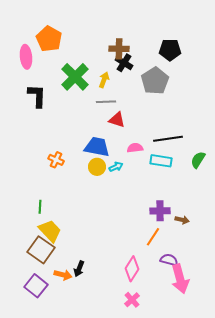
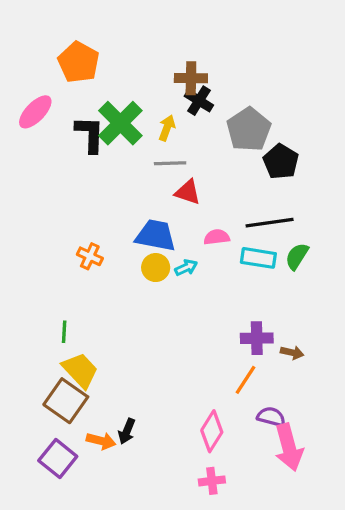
black pentagon: (170, 50) -> (281, 162), moved, turned 30
pink ellipse: (26, 57) -> (35, 112), moved, turned 50
black L-shape: (37, 96) -> (90, 134), moved
green semicircle: (198, 160) -> (297, 256), moved
pink cross: (132, 300) -> (212, 481), turned 35

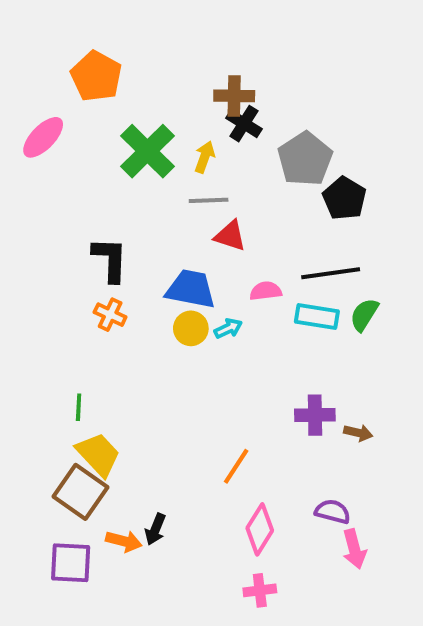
black L-shape: (90, 134) -> (110, 259), moved
orange line: (246, 380) -> (236, 466), moved
pink arrow: (289, 447) -> (354, 549), size x0.7
purple square: (58, 458) -> (71, 563), turned -36

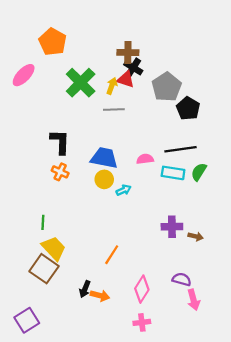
red triangle: (230, 236) -> (126, 79), moved
cyan arrow: (228, 328) -> (124, 190), moved
orange line: (236, 466) -> (112, 255), moved
orange arrow: (124, 541) -> (100, 296), moved
purple square: (71, 563) -> (27, 320), moved, turned -35

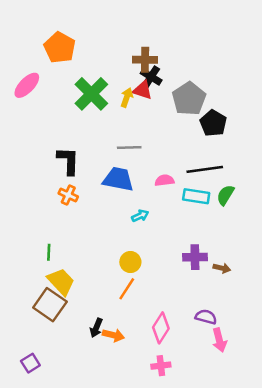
gray line: (114, 110) -> (129, 147), moved
yellow circle: (104, 179) -> (130, 262), moved
purple square: (27, 320) -> (30, 363), size x0.7

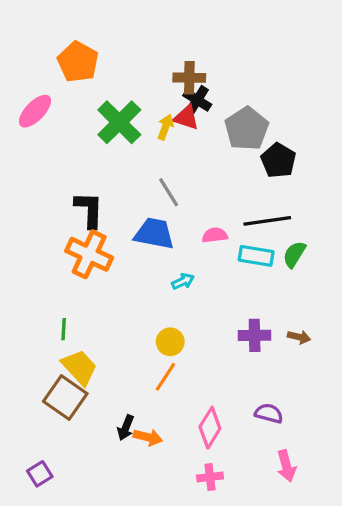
gray line: (129, 147) -> (169, 192), turned 60
orange cross: (68, 195) -> (89, 254), size x1.8
brown arrow: (222, 268) -> (299, 337), moved
pink arrow: (219, 340) -> (286, 466), moved

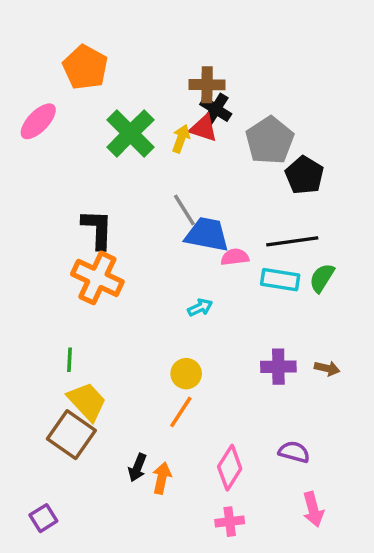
blue trapezoid: (154, 234) -> (207, 234), moved
orange arrow: (148, 437) -> (162, 478), turned -92

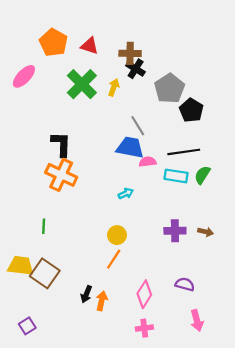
red triangle: (204, 128) -> (90, 46), moved
gray line: (184, 210) -> (138, 126), moved
yellow trapezoid: (87, 401) -> (21, 266), moved, turned -40

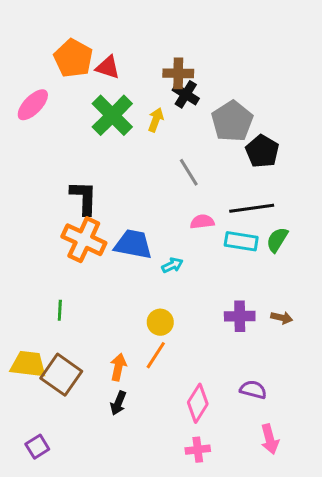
red triangle: (90, 46) -> (108, 67), moved
blue trapezoid: (130, 148) -> (133, 244), moved
orange arrow: (102, 301) -> (118, 367), moved

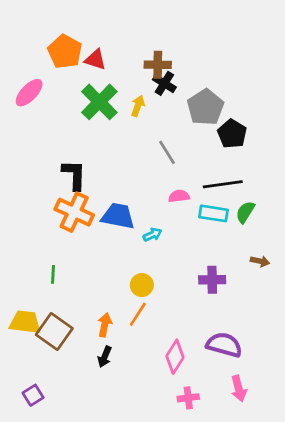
brown arrow: (282, 318) -> (260, 261), moved
purple semicircle: (253, 390) -> (224, 345), size x1.5
pink cross: (198, 450) -> (188, 398), moved

